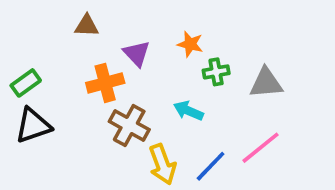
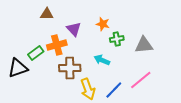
green rectangle: (26, 83) -> (36, 53), moved
brown cross: (129, 126) -> (70, 68), turned -30

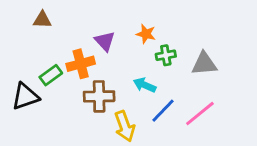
brown triangle: (47, 14) -> (42, 20), moved
blue line: (114, 90) -> (163, 111), moved

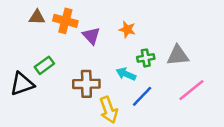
green cross: (166, 55) -> (146, 58), moved
orange cross: (81, 64) -> (65, 21), moved, turned 30
pink line: (200, 113) -> (191, 90), moved

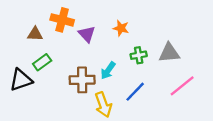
brown triangle: (37, 17) -> (35, 34), moved
cyan arrow: (126, 74) -> (108, 71), moved, turned -78

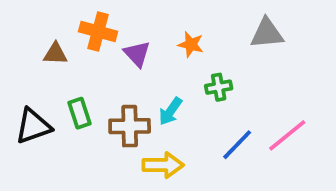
gray triangle: (169, 53) -> (267, 33), moved
green rectangle: (42, 62) -> (80, 113), moved, turned -72
blue line: (135, 92) -> (237, 145), moved
yellow arrow: (103, 105) -> (163, 165), turned -70

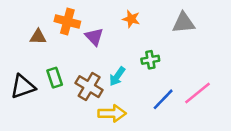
orange star: (191, 44) -> (131, 19), moved
brown cross: (130, 126) -> (89, 87), turned 32

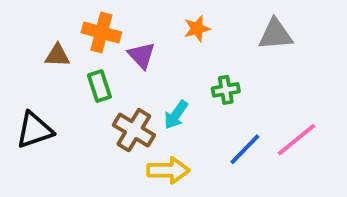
orange star: (131, 19) -> (197, 29), turned -30
green rectangle: (55, 78) -> (99, 86), moved

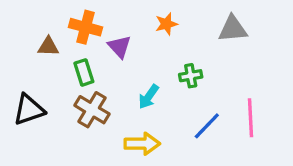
brown cross: (134, 130) -> (92, 110), moved
pink line: (297, 140) -> (251, 118), turned -54

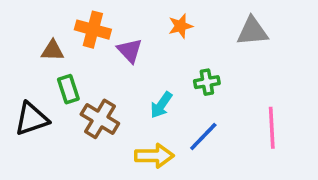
green rectangle: (84, 72) -> (68, 89), moved
blue line: (207, 126) -> (203, 136), moved

